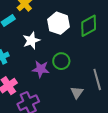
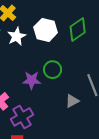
white star: (31, 40) -> (17, 36), moved
gray triangle: (77, 92) -> (72, 101), turned 32

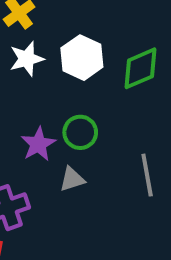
purple star: (32, 80) -> (38, 144), turned 30
gray triangle: (72, 101) -> (72, 179), moved

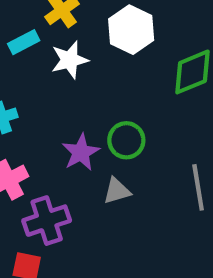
white hexagon: (82, 58) -> (131, 30), moved

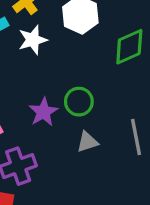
gray triangle: (117, 191) -> (87, 142), moved

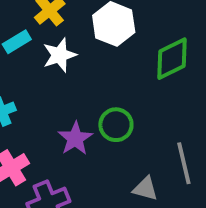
gray triangle: (87, 142) -> (145, 189), moved, turned 35

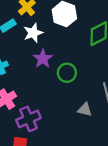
purple star: (75, 138) -> (43, 59), moved

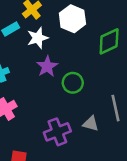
purple cross: (28, 119) -> (57, 132), moved

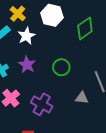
purple star: (47, 66) -> (27, 65), moved
purple cross: (57, 132) -> (42, 104), moved, turned -30

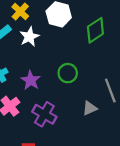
purple star: (27, 65) -> (31, 80), moved
gray triangle: (82, 98) -> (90, 108), turned -32

